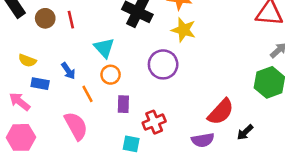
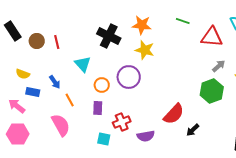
orange circle: (111, 75) -> (102, 85), moved
purple semicircle: (203, 140) -> (146, 136), moved

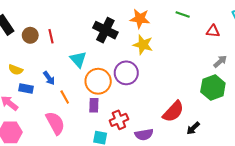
red triangle: (212, 37) -> (213, 31), size x0.6
orange circle: (102, 85) -> (98, 81), size x1.6

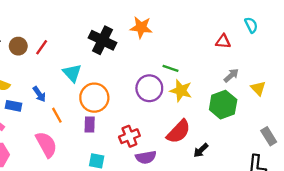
green line: (183, 14) -> (170, 68), moved
red line: (51, 36) -> (42, 47), turned 48
yellow star: (143, 45) -> (181, 91), moved
purple circle: (126, 73) -> (149, 88), moved
red cross: (119, 120) -> (129, 136), moved

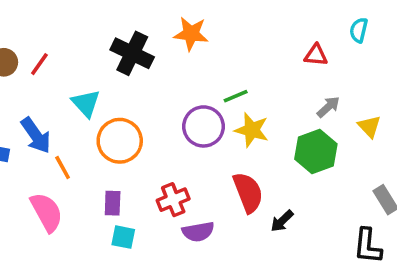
cyan semicircle: (251, 25) -> (359, 30), turned -140
green line: (170, 68) -> (236, 96), turned -42
blue arrow: (39, 94) -> (36, 135), size x1.5
purple rectangle: (90, 125) -> (113, 203), moved
red semicircle: (179, 132) -> (248, 192), turned -64

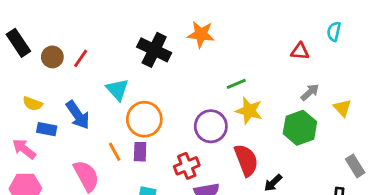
purple circle: (204, 126) -> (211, 126), moved
orange line: (63, 167) -> (115, 152), moved
purple rectangle: (113, 203) -> (140, 152), moved

